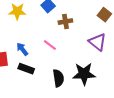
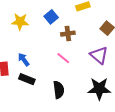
pink line: (50, 45) -> (63, 58), moved
black star: (84, 74) -> (99, 89), moved

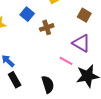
pink line: (63, 58) -> (66, 61), moved
black rectangle: (27, 79) -> (15, 80), turned 49

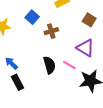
black semicircle: (48, 84) -> (49, 65), moved

